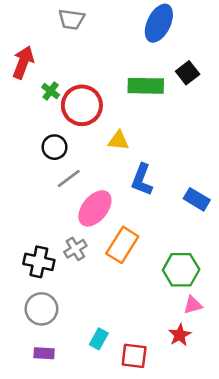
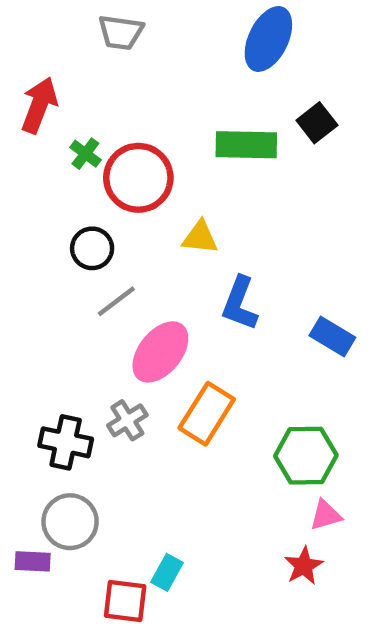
purple rectangle: (44, 353) -> (33, 561), moved
red square: (134, 356) -> (125, 601), moved

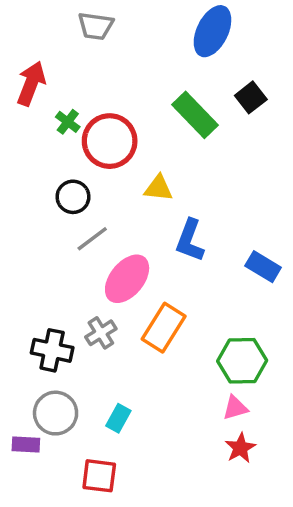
green rectangle: (246, 145) -> (195, 115), turned 45
pink triangle: (326, 515) -> (235, 408), moved
cyan rectangle: (167, 572) -> (118, 418), moved

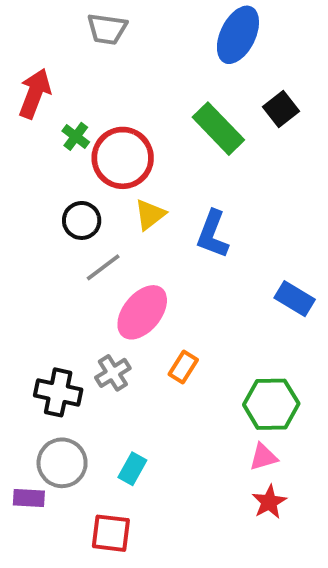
yellow triangle: (158, 188) -> (150, 215), moved, turned -44
blue L-shape: (190, 240) -> (213, 234), moved
orange rectangle: (164, 328) -> (183, 367), size x0.6

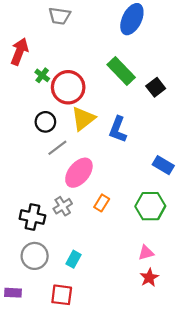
black square: (281, 109) -> (156, 87), moved
yellow triangle: (150, 215) -> (83, 119), size x1.4
green hexagon: (271, 404) -> (150, 206), moved
purple rectangle: (29, 498) -> (13, 293), moved

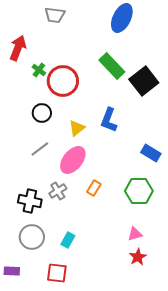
black square: (156, 87) -> (144, 81), size x1.6
yellow triangle: (83, 119) -> (77, 128), moved, size x0.7
gray line: (57, 148) -> (40, 149), moved

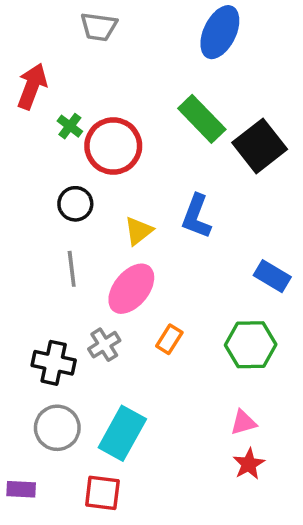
gray line: (40, 149) -> (72, 269), turned -60
cyan rectangle: (68, 240) -> (122, 433), size x1.8

